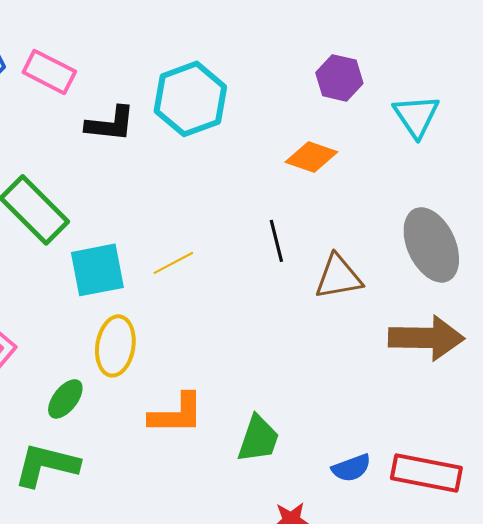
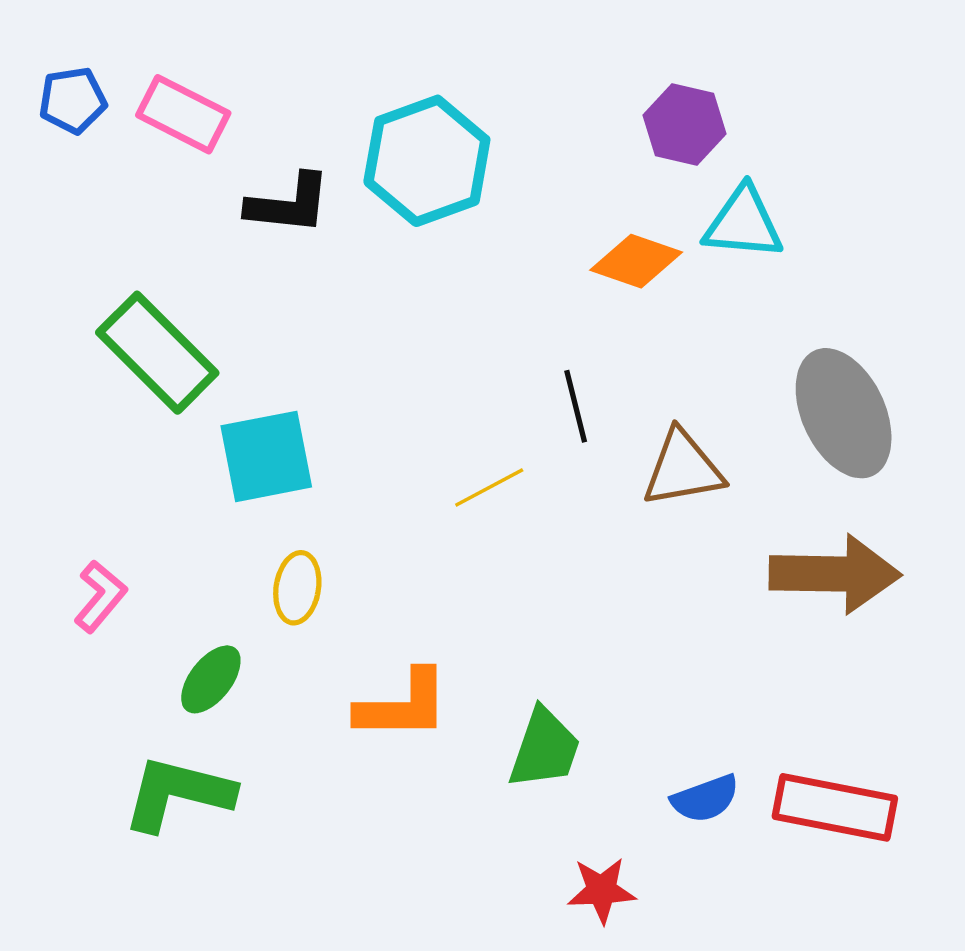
cyan triangle: (416, 116) -> (743, 223), moved, turned -51
yellow line: (173, 263) -> (489, 488), moved
yellow ellipse: (115, 346) -> (297, 588), size x0.7

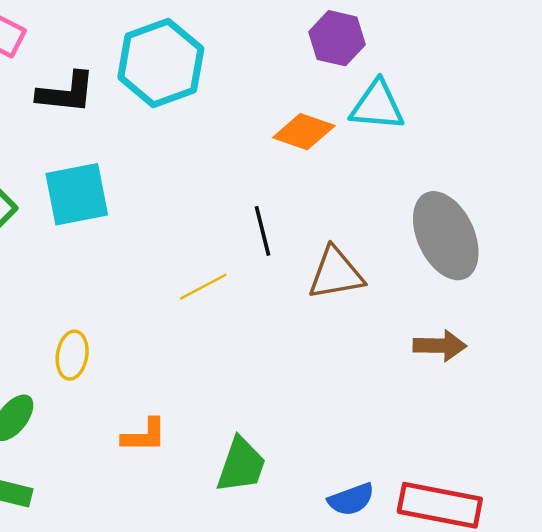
cyan square: (266, 456) -> (77, 194), moved
brown arrow: (835, 574) -> (440, 346), size x0.6
orange L-shape: (403, 705) -> (144, 436), size x0.7

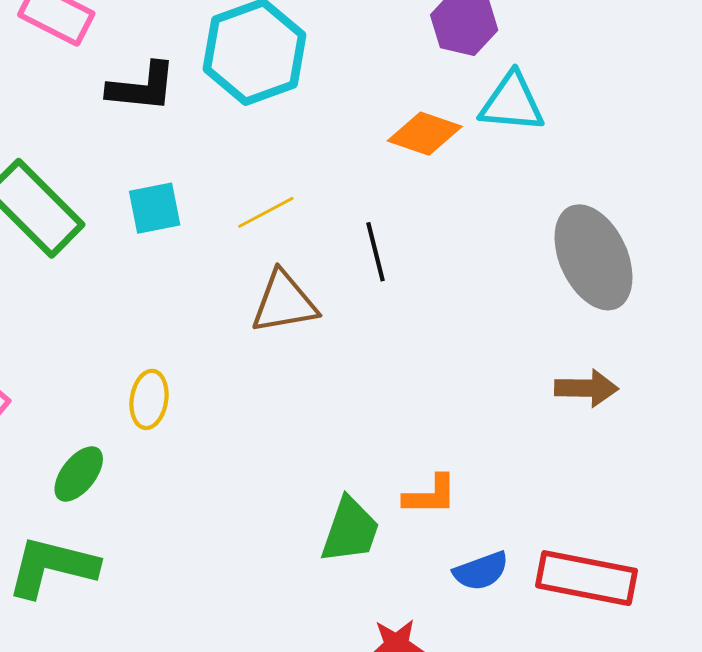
cyan square: (77, 194) -> (155, 208), size x0.7
brown triangle: (336, 274) -> (284, 302), moved
yellow line: (203, 287) -> (266, 212), moved
orange L-shape: (144, 436) -> (430, 495), moved

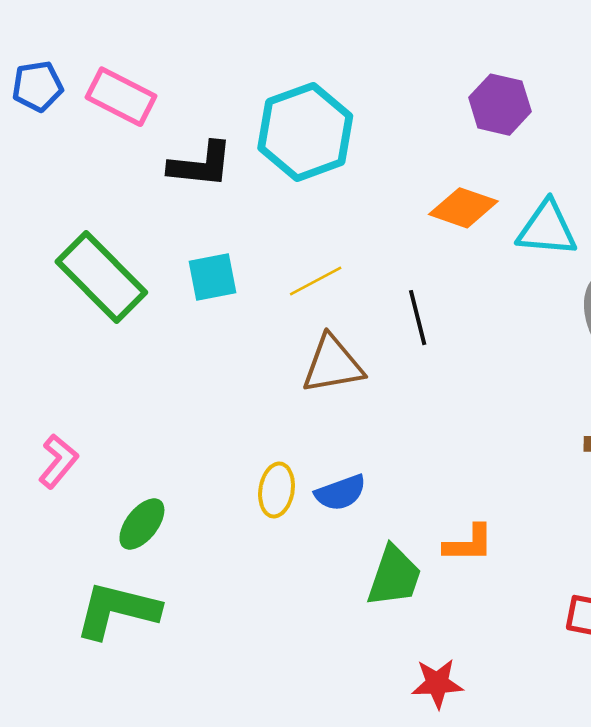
cyan triangle: (512, 103) -> (547, 229), moved
yellow ellipse: (149, 399) -> (277, 490), moved
blue semicircle: (481, 571) -> (341, 493), moved

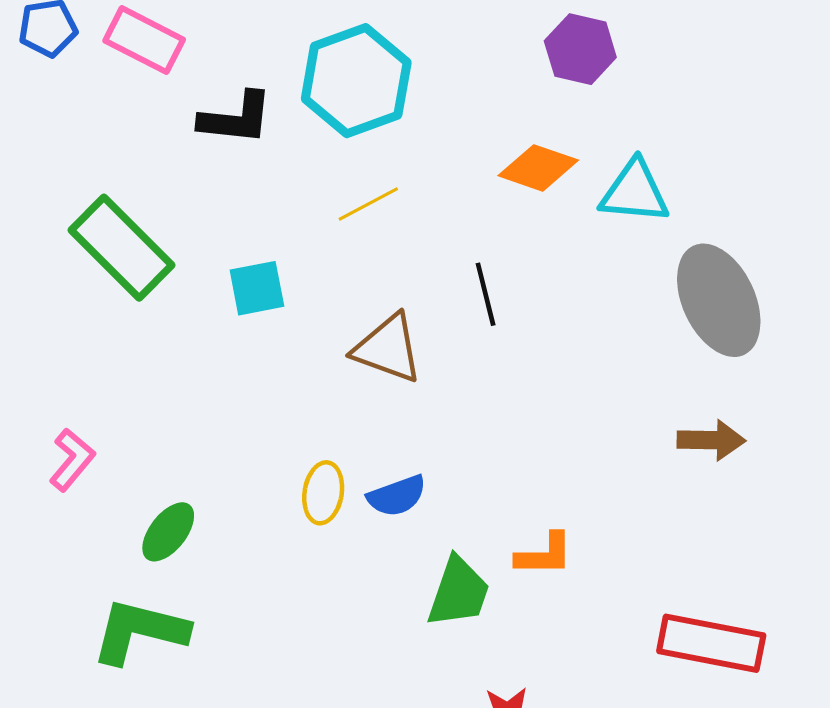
cyan square: (212, 277) -> (257, 288), moved
yellow line: (316, 281) -> (368, 204), moved
brown triangle: (333, 365) -> (388, 348), turned 30

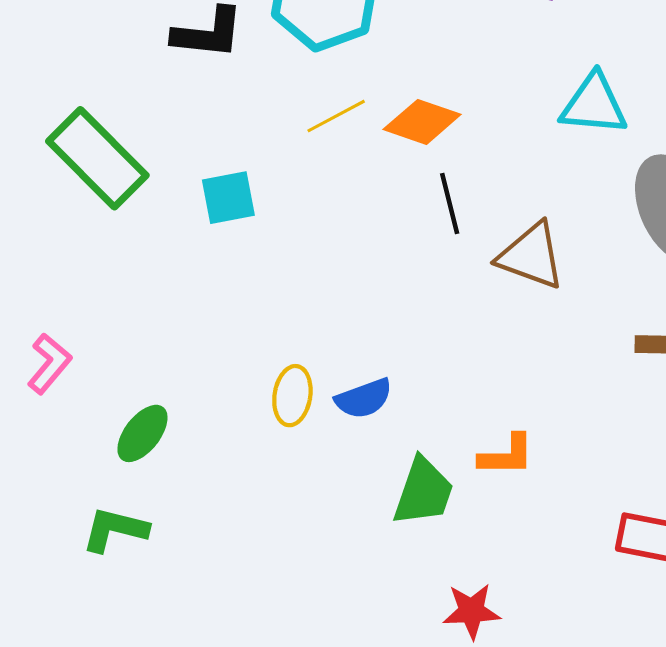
orange diamond: (538, 168) -> (422, 122), moved
brown triangle: (388, 348) -> (531, 256), moved
green L-shape: (140, 631) -> (115, 530), size x0.7

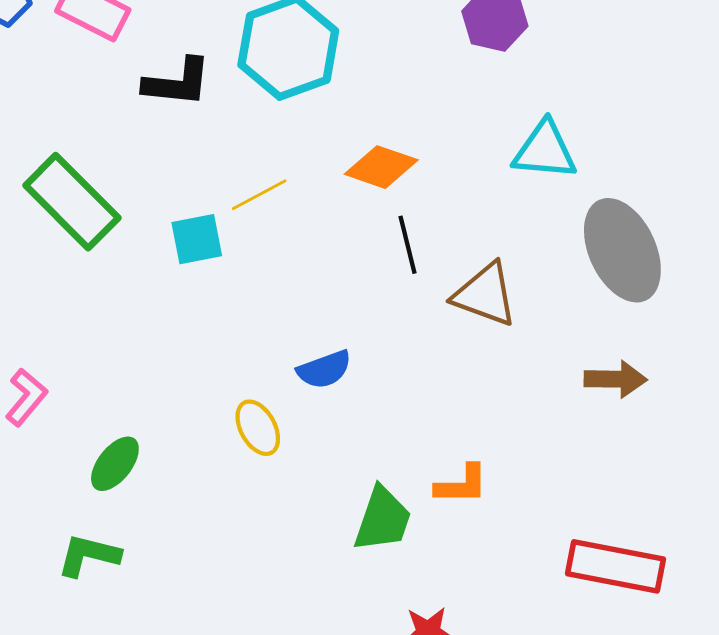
yellow line: (336, 116) -> (259, 195), moved
yellow ellipse: (292, 396) -> (258, 428), turned -38
blue semicircle: (364, 399) -> (324, 369), moved

